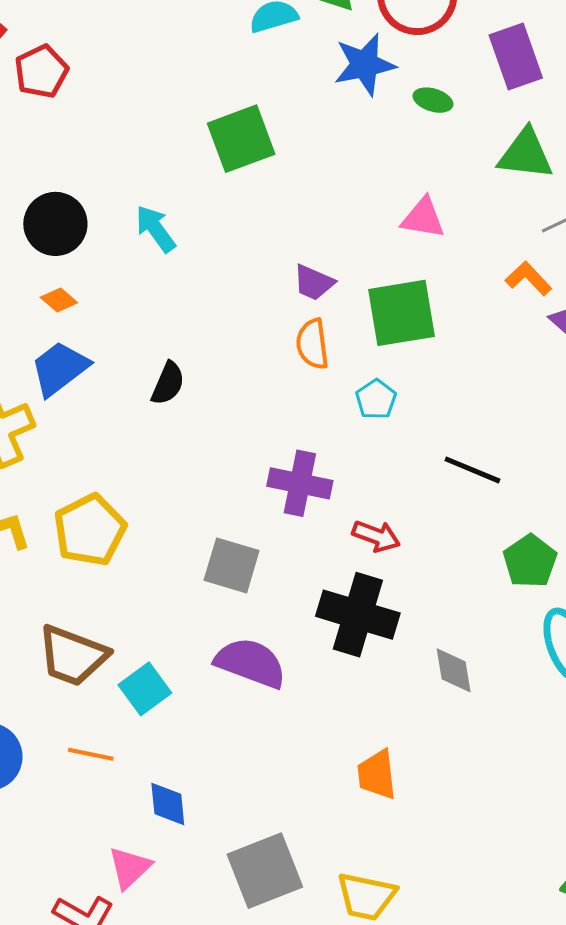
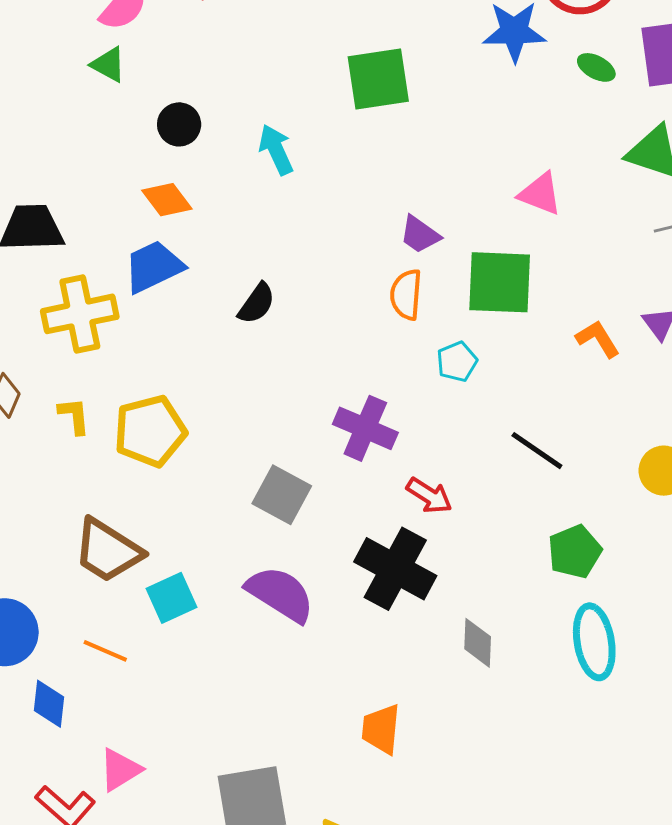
green ellipse: (433, 100) -> (596, 67), moved
black circle: (55, 224) -> (179, 124), size x0.7
orange L-shape: (528, 279) -> (598, 339), moved
orange diamond: (59, 300) -> (167, 200), size x1.4
blue diamond: (168, 804) -> (49, 704), moved

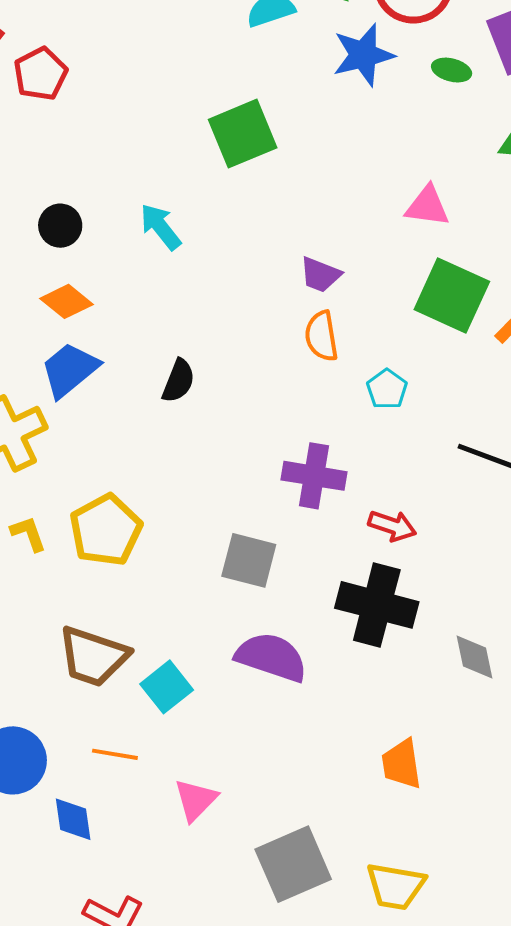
green square: (500, 282) -> (452, 295), moved, turned 36
pink triangle: (120, 770) -> (196, 800), moved

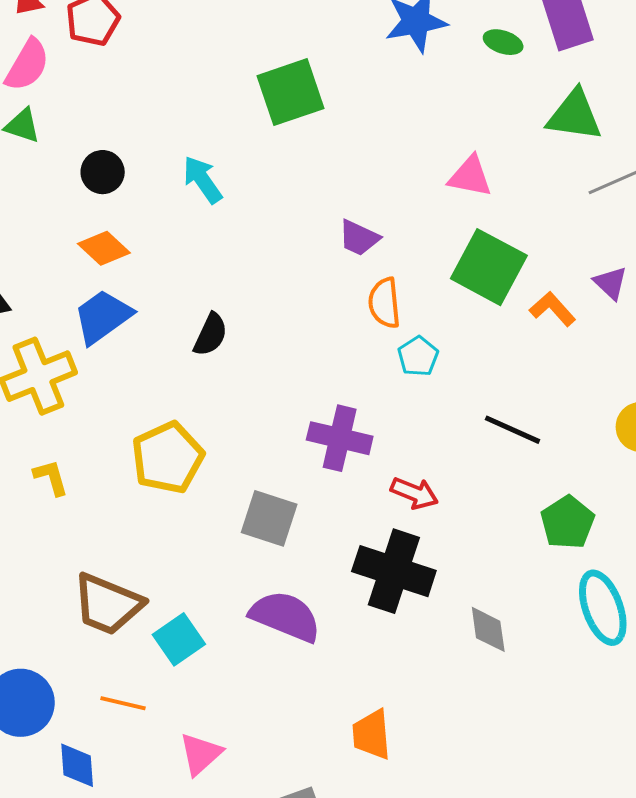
orange semicircle: (321, 336) -> (384, 303), moved
yellow pentagon: (106, 530) -> (168, 458), moved
orange trapezoid: (402, 764) -> (372, 735), moved

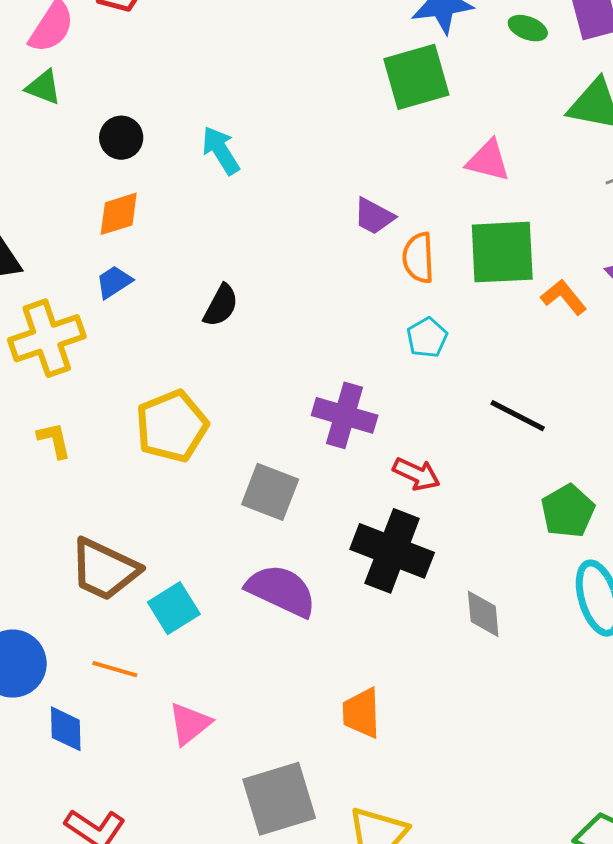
green square: (290, 92) -> (416, 77), moved
orange diamond: (104, 248) -> (119, 214), turned -63
green square: (489, 267) -> (502, 252), turned -34
orange semicircle: (384, 303) -> (418, 258), moved
blue trapezoid: (103, 317) -> (114, 282), size x0.6

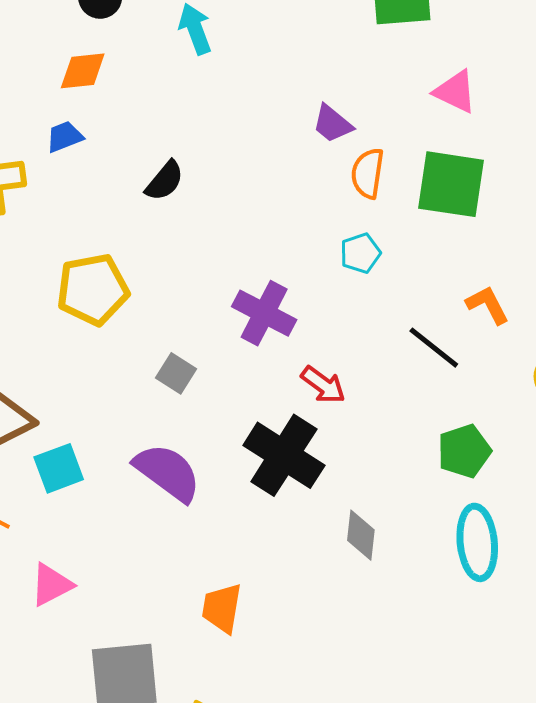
orange L-shape: (564, 297) -> (488, 305), moved
gray square: (270, 492) -> (176, 373), size x0.7

